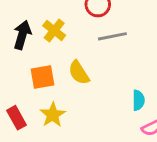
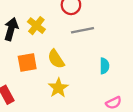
cyan semicircle: (138, 100) -> (104, 66), moved
yellow star: (53, 115) -> (58, 88), moved

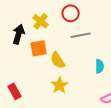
yellow cross: (36, 26) -> (41, 21), moved
orange square: (27, 62) -> (39, 48), moved

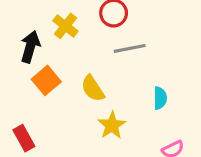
orange square: (39, 48) -> (46, 80), moved, turned -30
yellow star: (60, 85) -> (112, 125), moved

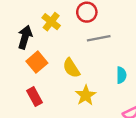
red rectangle: (24, 138) -> (34, 97), moved

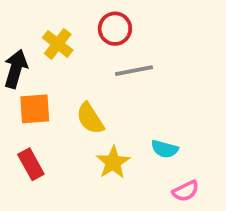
orange square: (37, 62) -> (35, 109), turned 36
cyan semicircle: (121, 75) -> (165, 149), moved, turned 105

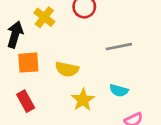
gray line: (134, 71) -> (119, 47), moved
yellow semicircle: (90, 118) -> (67, 69), turned -45

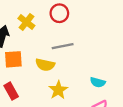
gray line: (119, 47) -> (63, 46), moved
cyan semicircle: (119, 91) -> (98, 82), moved

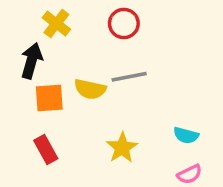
yellow cross: (26, 22) -> (56, 23), moved
yellow semicircle: (45, 65) -> (90, 89), moved

